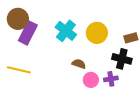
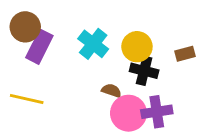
black cross: (122, 59) -> (144, 71), moved
purple cross: (111, 79) -> (157, 112), size x1.5
pink circle: (91, 80) -> (128, 113), size x1.6

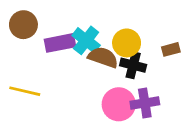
purple rectangle: (39, 47) -> (60, 43), moved, turned 52
brown semicircle: (112, 91) -> (103, 57), moved, size x1.6

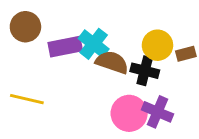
yellow circle: (127, 43) -> (157, 45), moved
purple cross: (145, 103) -> (157, 112), turned 32

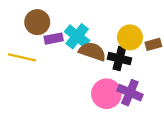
brown circle: (25, 27) -> (37, 22), moved
purple rectangle: (65, 47) -> (54, 39), size x0.7
yellow line: (27, 99) -> (22, 57), moved

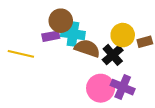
brown circle: (37, 22) -> (61, 21), moved
cyan cross: (77, 36) -> (73, 34), turned -30
black cross: (119, 59) -> (113, 55), turned 35

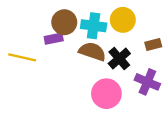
cyan cross: (73, 34) -> (94, 26), moved
yellow circle: (123, 35) -> (123, 20), moved
purple cross: (123, 87) -> (147, 82), moved

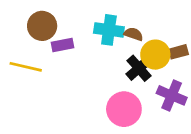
yellow circle: (123, 20) -> (155, 55), moved
brown circle: (64, 22) -> (42, 26), moved
brown semicircle: (92, 51) -> (134, 34), moved, size x0.6

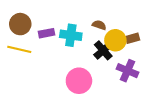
brown circle: (42, 26) -> (20, 24), moved
cyan cross: (109, 30) -> (71, 35), moved
pink circle: (124, 109) -> (79, 81), moved

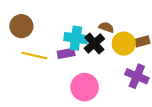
purple rectangle: (47, 33) -> (66, 53), moved
yellow line: (19, 49) -> (34, 56), moved
black cross: (103, 50) -> (94, 44), moved

